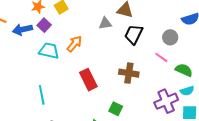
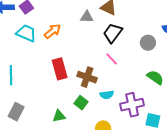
pink line: (161, 57) -> (112, 59), moved
brown cross: (129, 73) -> (87, 77), moved
cyan semicircle: (187, 91) -> (107, 95), moved

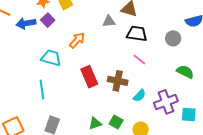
cyan trapezoid: (26, 33) -> (51, 58), moved
black trapezoid: (113, 33) -> (137, 34), turned 70
cyan semicircle: (107, 95) -> (140, 96), turned -32
green square: (81, 103) -> (116, 122), moved

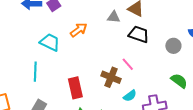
pink line: (139, 59) -> (128, 64), moved
red rectangle: (89, 77) -> (75, 88), moved

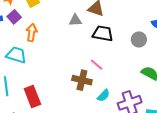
orange arrow: (79, 30) -> (32, 32), moved, turned -36
red rectangle: (75, 88) -> (32, 96), moved

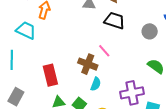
cyan semicircle: (103, 95) -> (96, 84), moved, turned -32
red rectangle: (32, 96) -> (50, 75), moved

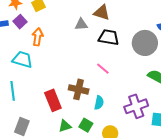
gray circle: (150, 31) -> (145, 43), size x1.6
brown cross: (88, 64) -> (79, 89), moved

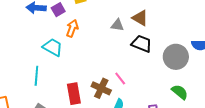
pink line: (103, 69) -> (120, 78), moved

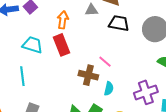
orange arrow: (72, 28) -> (63, 20), moved
red rectangle: (74, 94) -> (61, 45), moved

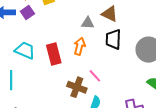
orange arrow: (63, 20) -> (80, 46), moved
black trapezoid: (119, 23) -> (113, 39), turned -105

